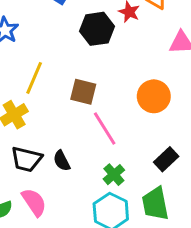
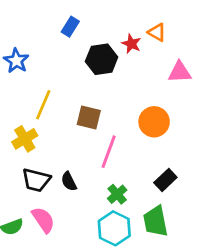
pink line: (105, 129) -> (109, 152), turned 52

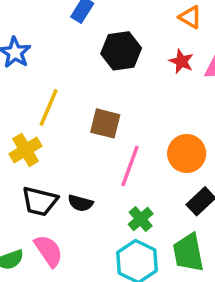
red star: (131, 44) -> (181, 61), moved
orange circle: (154, 122) -> (187, 154), moved
black semicircle: (69, 181) -> (80, 203), turned -48

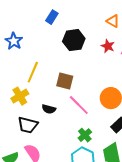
pink line: (130, 166) -> (79, 105), turned -65
black semicircle: (80, 203) -> (49, 109), moved

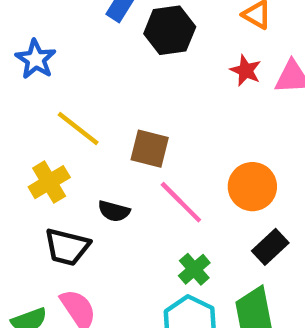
black hexagon: (74, 40) -> (170, 30), moved
yellow line: (33, 72) -> (78, 129), turned -75

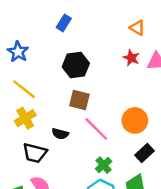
black hexagon: (170, 30) -> (76, 65), moved
yellow line: (78, 129) -> (24, 89), moved

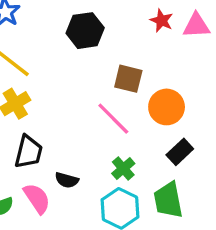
brown square: (79, 100) -> (128, 79), moved
black semicircle: (60, 134) -> (67, 180), moved
black trapezoid: (35, 153) -> (29, 152), turned -90

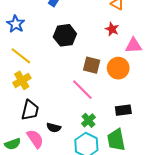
pink triangle: (196, 26) -> (134, 46), moved
orange circle: (167, 107) -> (118, 68), moved
black rectangle: (180, 152) -> (123, 110), turned 35

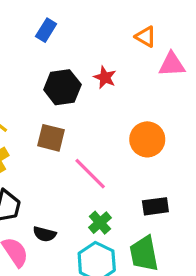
red star: (112, 29) -> (105, 77), moved
pink triangle: (134, 46) -> (172, 64), moved
brown square: (92, 65) -> (51, 138), moved

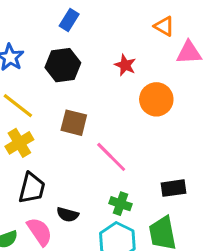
black hexagon: (62, 87) -> (63, 65), moved
orange circle: (147, 139) -> (156, 99), moved
green cross: (100, 223) -> (121, 204), turned -30

